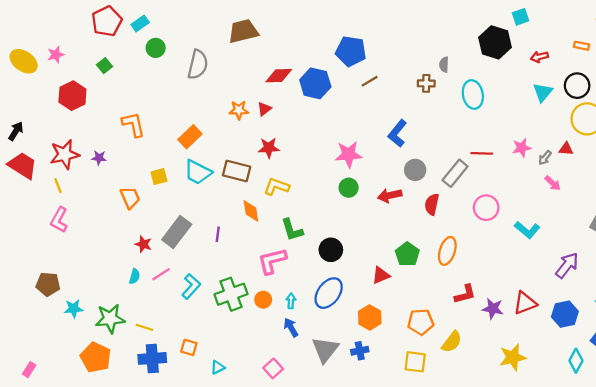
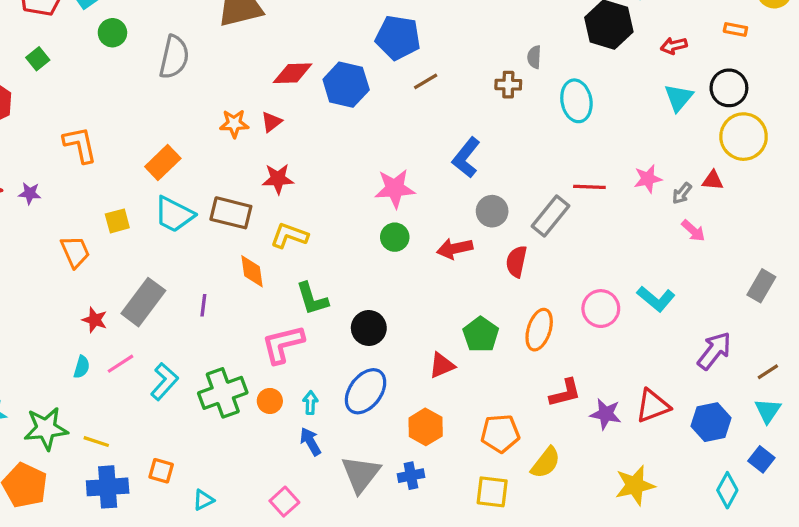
pink circle: (486, 208) -> (601, 309), moved

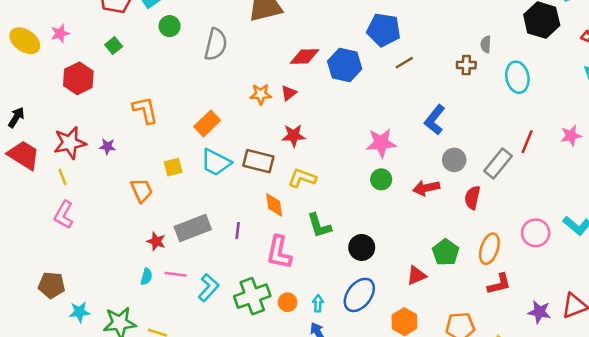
red line: (589, 187) -> (527, 142), turned -70
gray rectangle: (143, 302) -> (193, 228), turned 32
pink L-shape: (283, 344) -> (279, 252), moved, turned -64
pink line: (121, 364) -> (176, 274), turned 40
red L-shape: (565, 393) -> (499, 284), moved

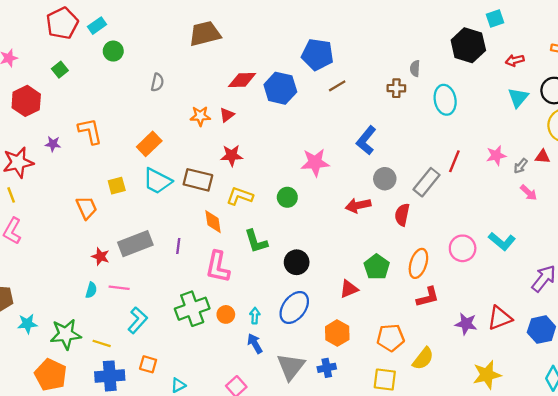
gray semicircle: (216, 44) -> (157, 82), moved, size x0.6
purple star: (108, 147) -> (53, 144), moved
green circle: (381, 179) -> (287, 197), moved
cyan L-shape: (208, 288) -> (138, 320), moved

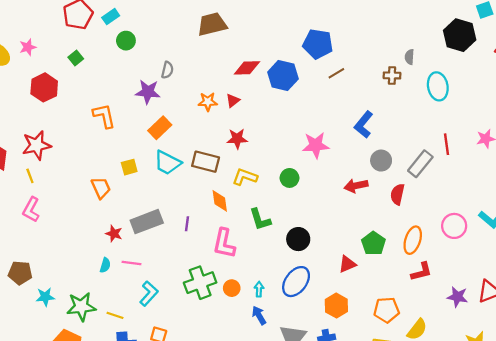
purple star: (53, 144) -> (148, 92), moved, size x1.6
red line: (454, 161) -> (447, 144), turned -30

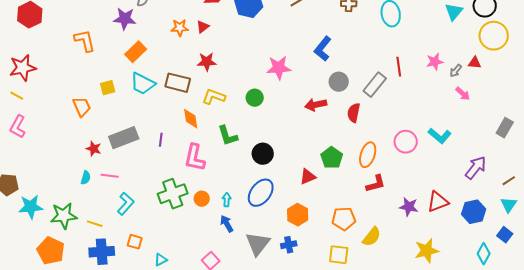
yellow line: (30, 176) -> (17, 96), turned -40
cyan star: (45, 297) -> (31, 207), size x1.4

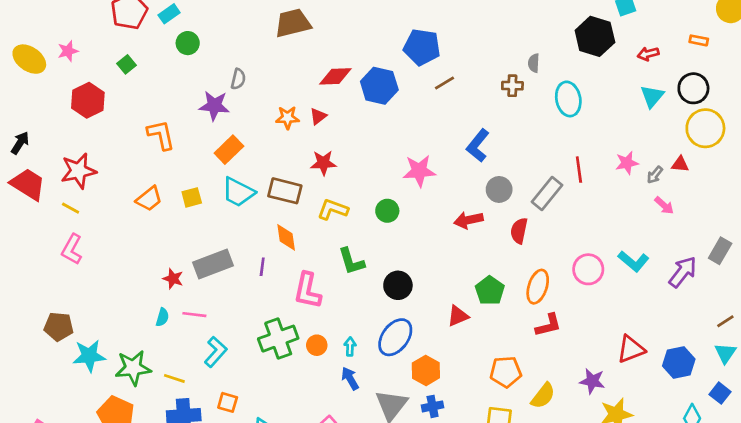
orange trapezoid: (82, 107) -> (149, 199), moved, turned 75
orange diamond: (191, 119) -> (286, 237), moved
purple arrow: (476, 168) -> (683, 272), moved
purple star: (409, 207) -> (592, 381), moved
orange hexagon: (298, 215) -> (426, 370), moved

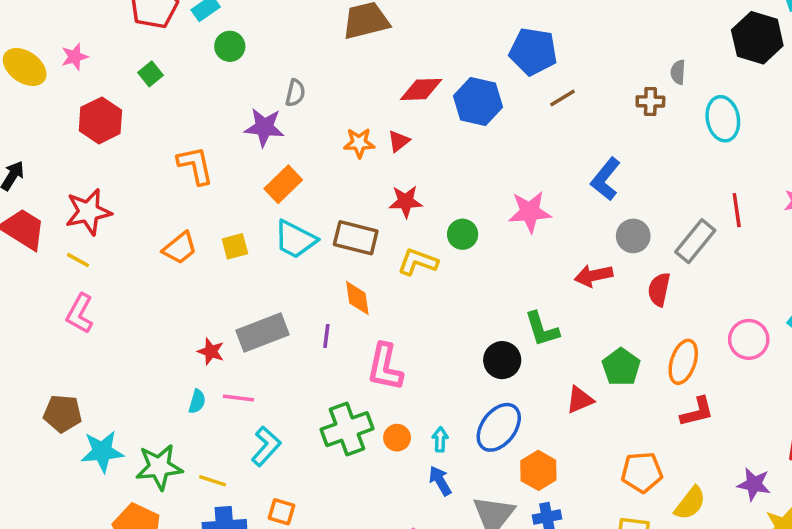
green circle: (387, 211) -> (463, 234), moved
green L-shape: (351, 261) -> (542, 329), moved

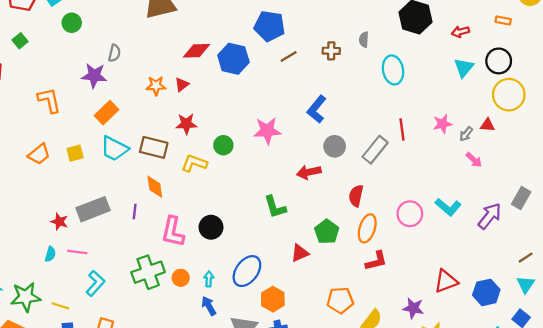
brown cross: (650, 101) -> (331, 51), moved
red semicircle: (659, 289) -> (356, 196), moved
black circle: (502, 360) -> (211, 227), moved

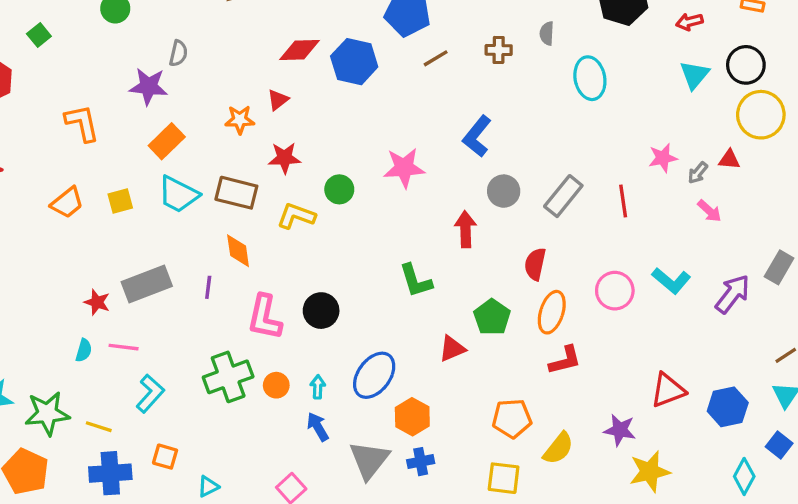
orange star: (156, 86) -> (240, 120), moved
red line: (402, 129) -> (623, 201), moved
red arrow: (309, 172) -> (465, 229), turned 100

